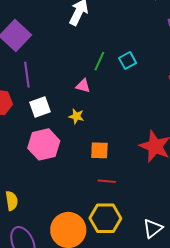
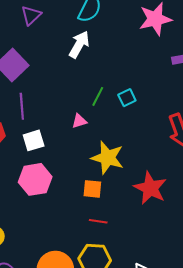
pink triangle: (83, 86) -> (79, 121), turned -35
yellow star: (76, 116) -> (108, 158), moved, size x2.0

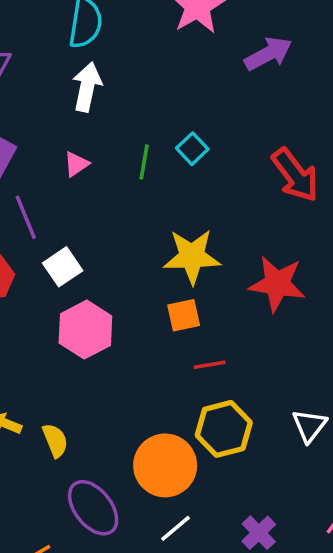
pink triangle: (79, 121) -> (76, 164), moved

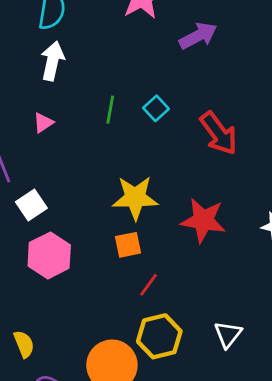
cyan square: (192, 149) -> (156, 108), moved
green line: (144, 162) -> (110, 110), moved
red line: (210, 365) -> (149, 285), turned -45

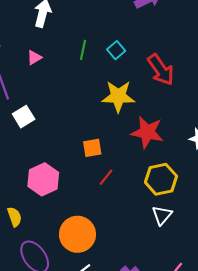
yellow star: (135, 198) -> (118, 96), moved
pink hexagon: (49, 255) -> (43, 179), moved
yellow hexagon: (159, 336) -> (161, 179), moved

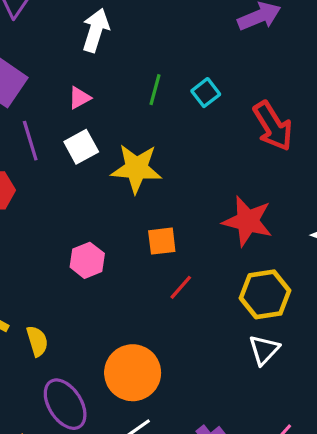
yellow star: (118, 96) -> (136, 168), moved
white square: (24, 117) -> (81, 147), moved
pink hexagon: (43, 179) -> (87, 260), moved, size x0.7

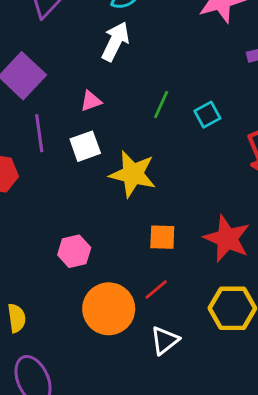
orange square: (162, 241) -> (162, 237), moved
white triangle: (264, 350) -> (165, 340), moved
orange circle: (133, 373) -> (109, 309), moved

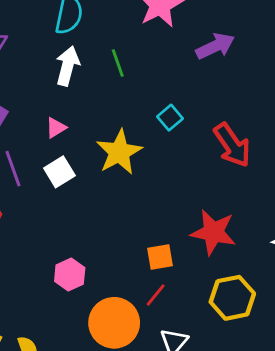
green line: (161, 105) -> (118, 63), moved, turned -32
yellow star: (133, 174) -> (119, 152), moved, turned -30
orange square: (162, 237) -> (160, 257), moved

